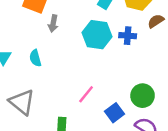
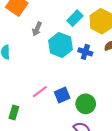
gray arrow: (53, 24) -> (37, 29), moved
blue square: (115, 113) -> (62, 95), moved

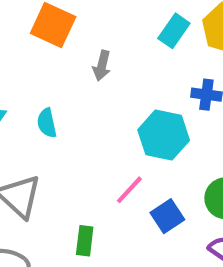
cyan hexagon: (60, 45) -> (164, 135), moved
blue square: (62, 95) -> (167, 216), moved

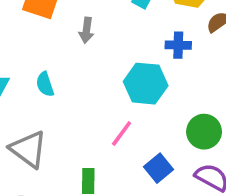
blue square: (167, 216) -> (159, 168), moved

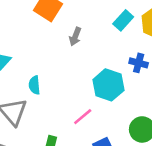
cyan semicircle: (45, 84) -> (34, 85), moved

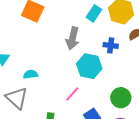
gray arrow: (75, 36) -> (73, 38), moved, size x1.5
cyan semicircle: (34, 85) -> (31, 74), turned 96

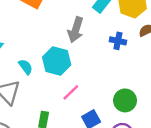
cyan hexagon: (89, 66) -> (57, 61), moved
cyan semicircle: (31, 74) -> (26, 67), turned 56

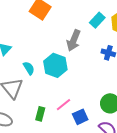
pink line: (71, 92) -> (64, 105), moved

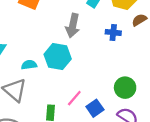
cyan semicircle: (29, 68) -> (29, 65), turned -56

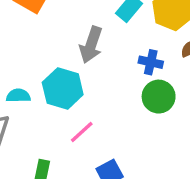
green circle: (125, 88) -> (159, 97), moved
pink line: (74, 98) -> (82, 132), moved

